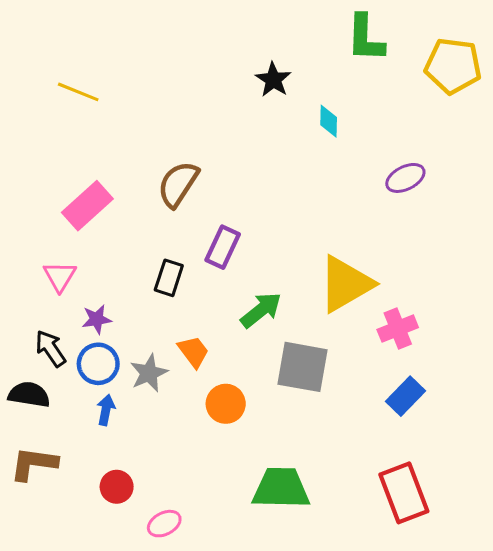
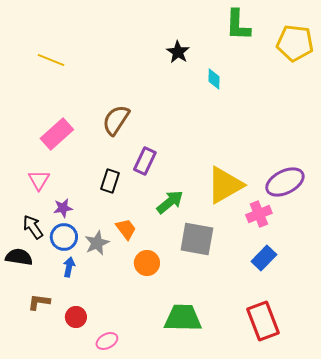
purple ellipse: (405, 178) -> (285, 182), moved, size x1.5
brown L-shape: (34, 464) -> (39, 302), moved, size x0.7

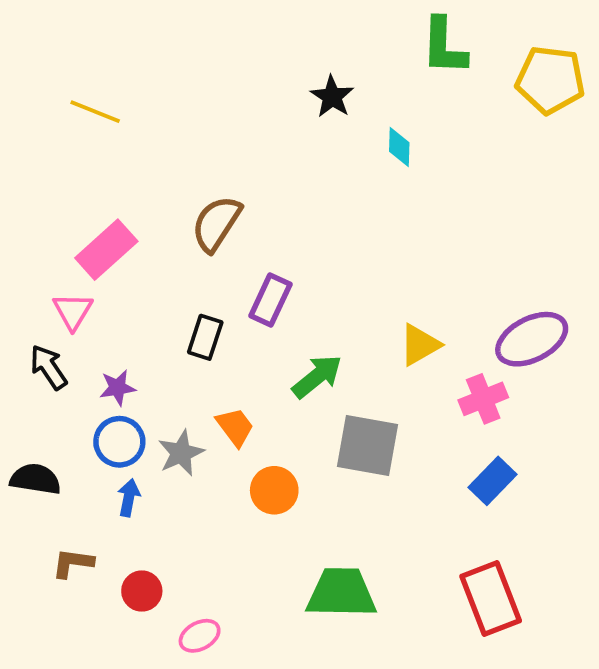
pink triangle: (39, 180) -> (73, 311), moved
yellow triangle: (225, 185) -> (420, 345), size x0.6
black arrow: (33, 227) -> (48, 367), moved

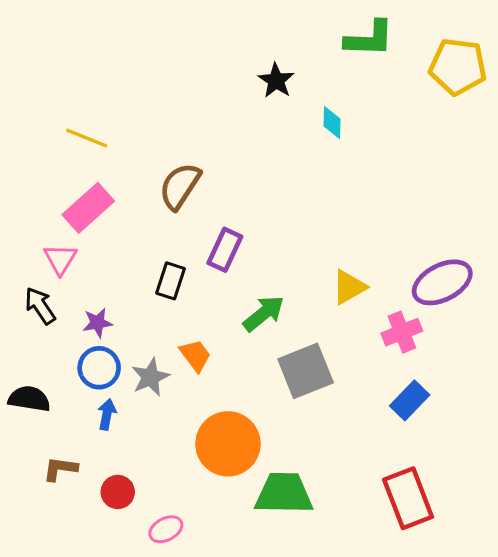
green L-shape: (444, 46) -> (369, 39), turned -90
yellow line: (95, 112) -> (87, 138), moved
gray square: (367, 445) -> (306, 371), turned -32
orange circle: (274, 490) -> (228, 444), moved, size x1.6

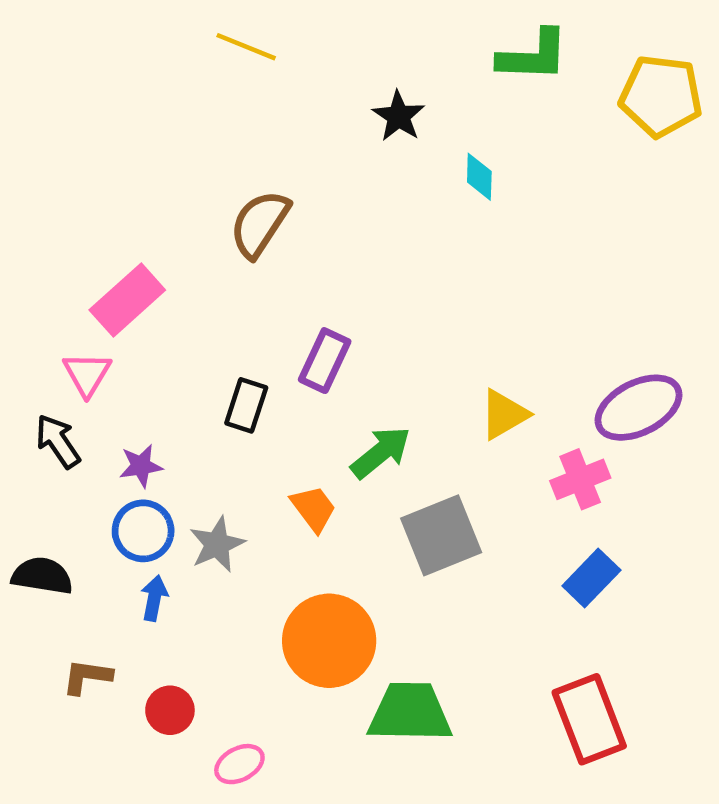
yellow line: (87, 138) -> (246, 47), moved
brown semicircle: (180, 186) -> (260, 224), moved
orange trapezoid: (195, 355) -> (313, 508), moved

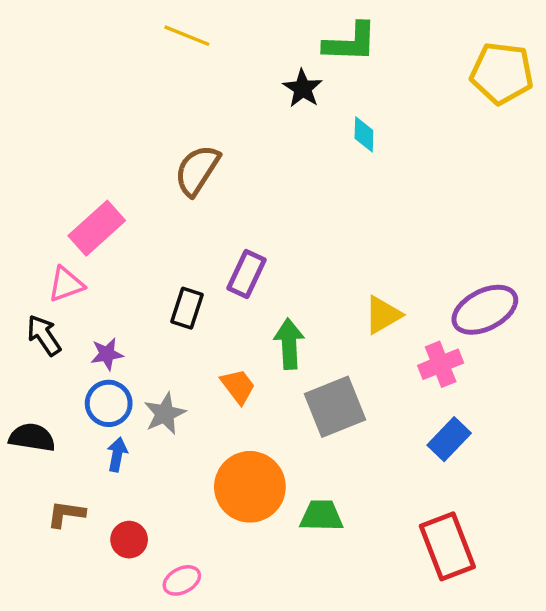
green L-shape: (533, 56) -> (350, 42), moved
pink triangle: (87, 374) -> (66, 284), turned 39
green arrow: (381, 452) -> (289, 344), turned -54
green trapezoid: (410, 712) -> (321, 516), moved, size x0.7

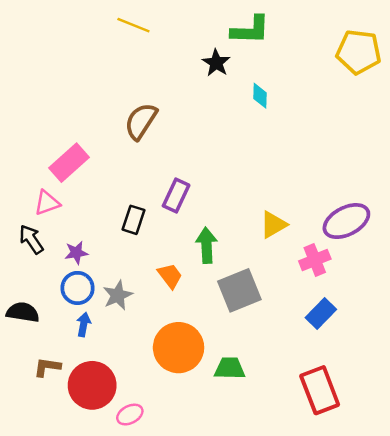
red circle: (129, 540) -> (92, 385), size x1.8

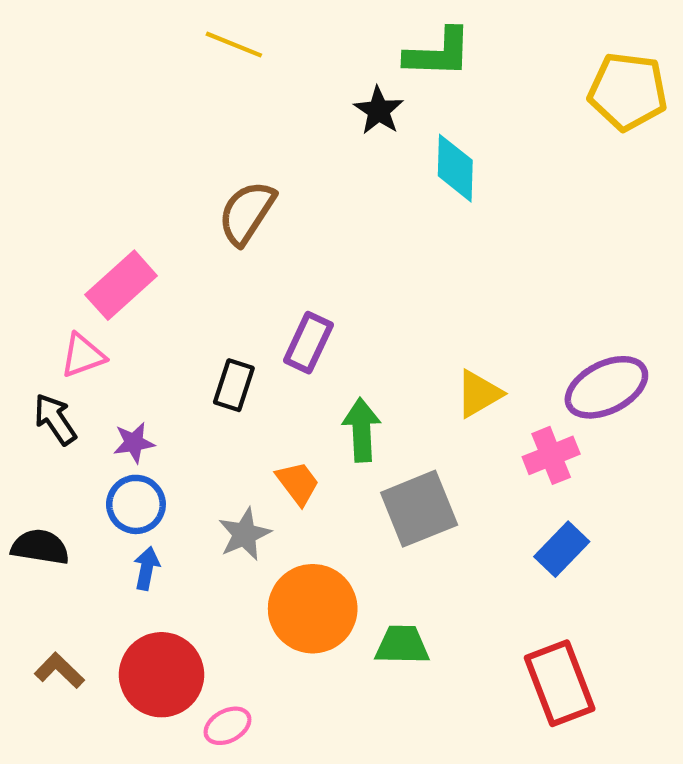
cyan diamond: (260, 96) -> (455, 168), size x1.5
gray star: (118, 295) -> (245, 534), moved
brown L-shape: (47, 367) -> (59, 670), moved, turned 36

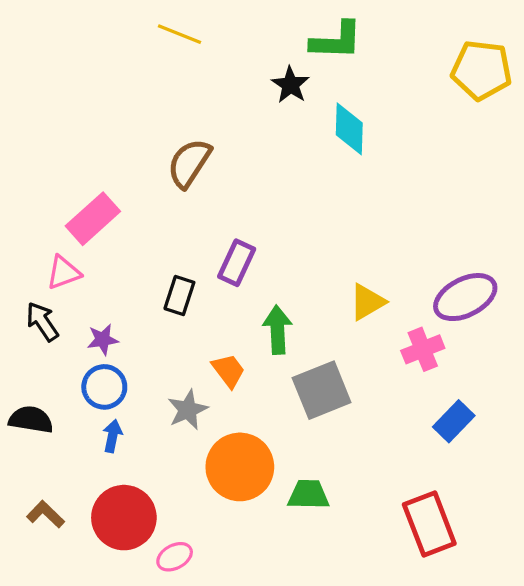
blue rectangle: (562, 549) -> (454, 421), moved

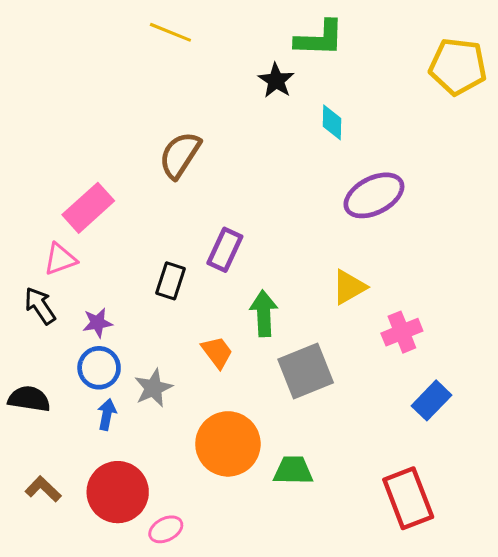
cyan diamond: (349, 129) -> (332, 122), size x0.7
purple ellipse: (465, 297) -> (374, 195), moved
gray star: (188, 410) -> (153, 388), moved

